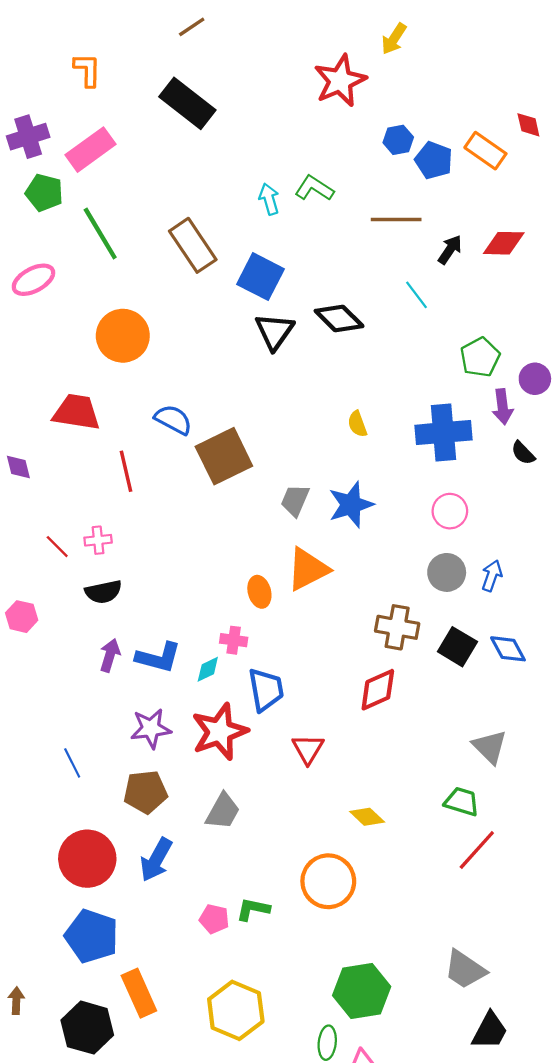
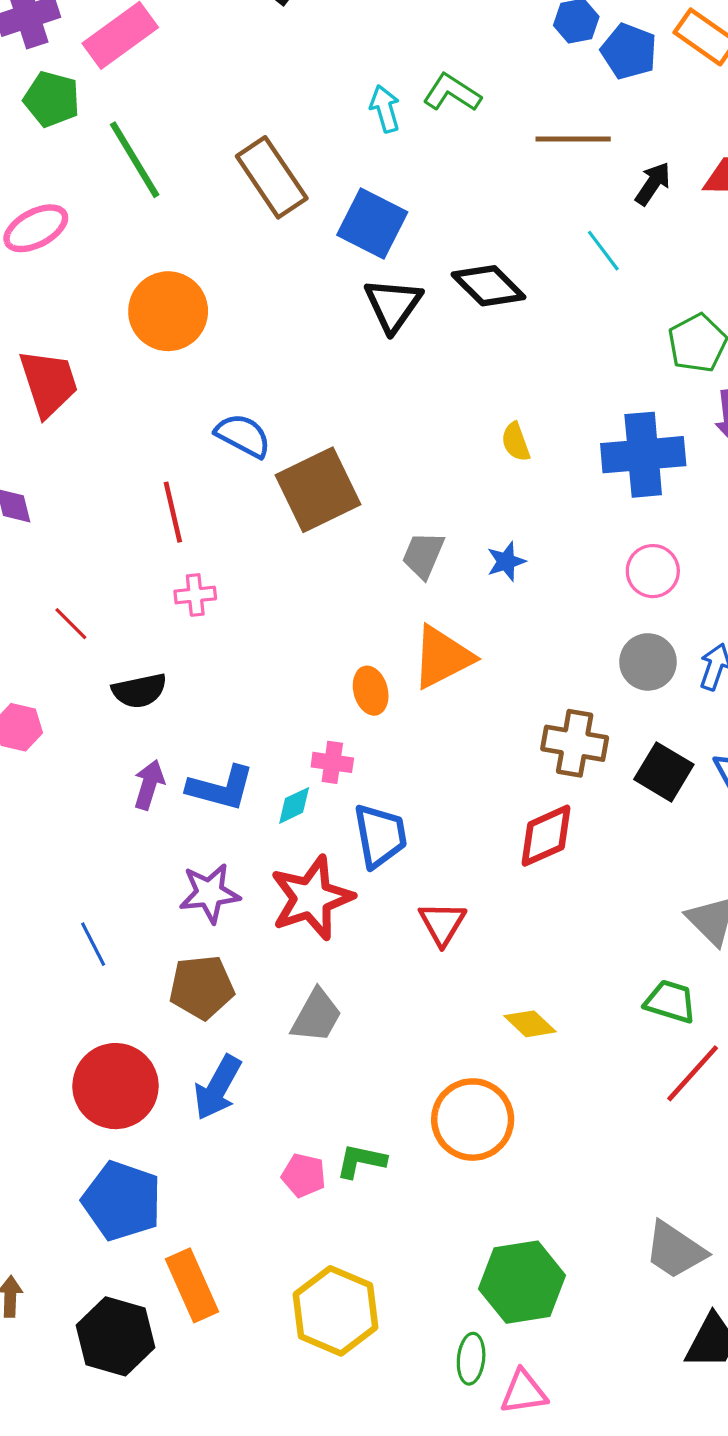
red trapezoid: (77, 412) -> (49, 383), moved, turned 63
blue star: (351, 505) -> (506, 562), size x0.6
pink cross: (98, 540) -> (195, 595), moved

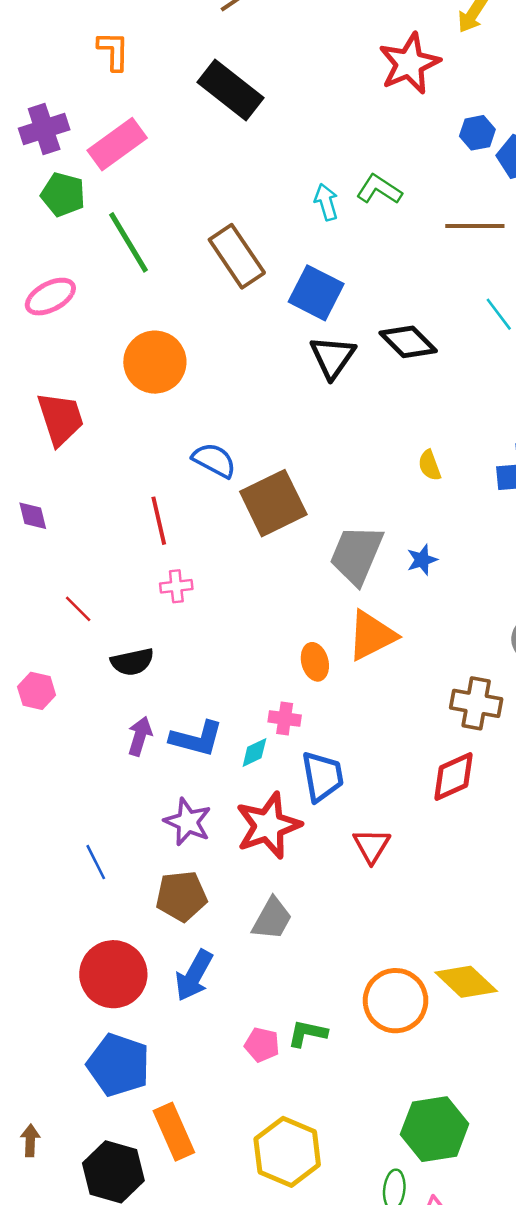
gray trapezoid: (423, 555) -> (356, 555), size x1.6
purple star: (210, 893) -> (188, 822), turned 30
yellow diamond: (530, 1024) -> (466, 982), moved, size x1.5

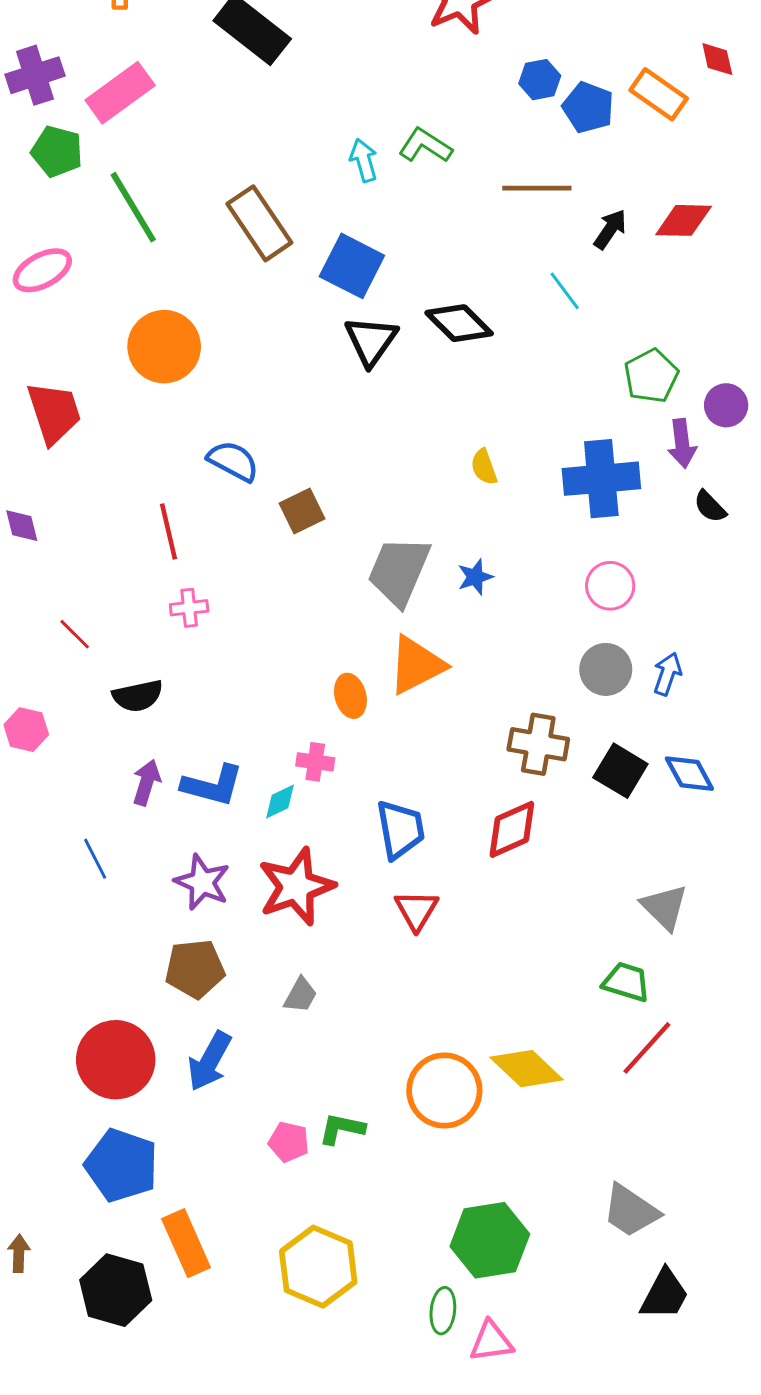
brown square: (273, 503) -> (302, 511), size x0.6
blue trapezoid: (322, 776) -> (400, 829), moved
blue line: (96, 862) -> (95, 859), moved
gray trapezoid: (272, 919) -> (301, 995), size x0.7

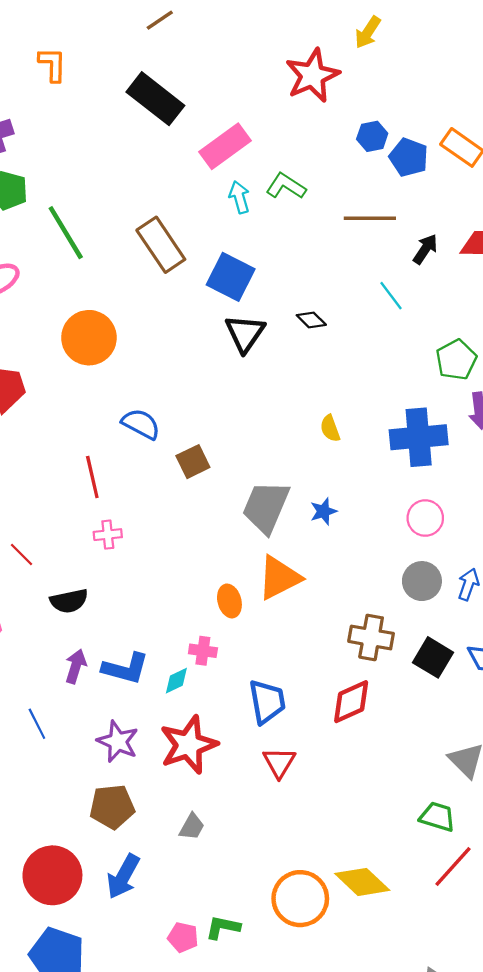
pink rectangle: (120, 93) -> (225, 146), moved
black diamond: (459, 323) -> (311, 320), size x0.6

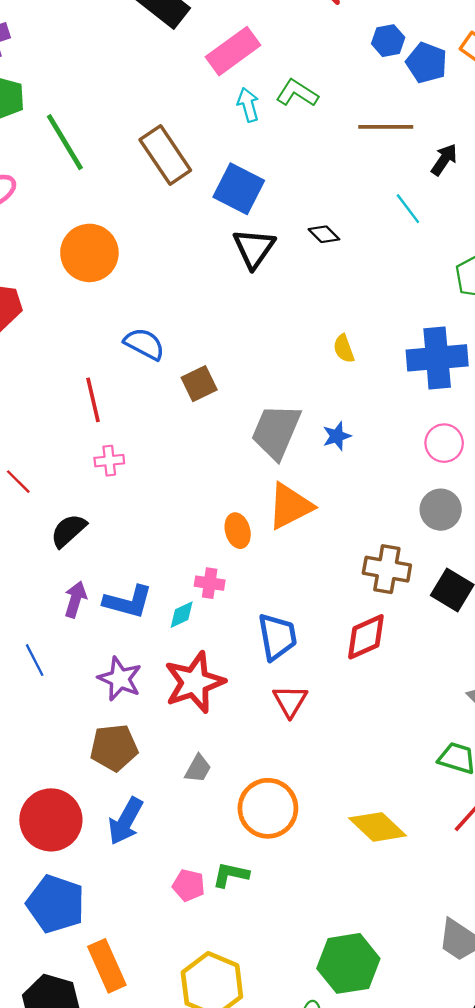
black semicircle: (69, 601) -> (68, 531), turned 150
orange circle: (300, 899) -> (268, 808), moved

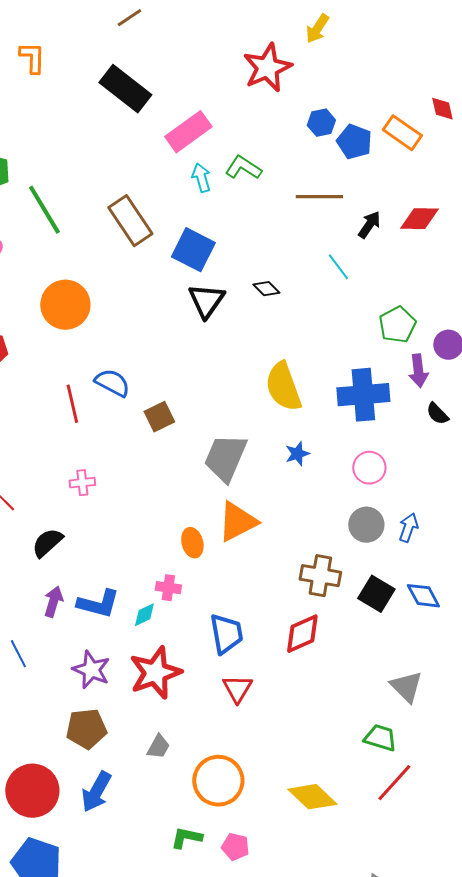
yellow semicircle: (344, 349) -> (283, 387), size x2.0
red line: (93, 400) -> (72, 404), moved
blue star: (337, 436) -> (297, 454), moved
pink pentagon: (189, 885) -> (235, 847), moved

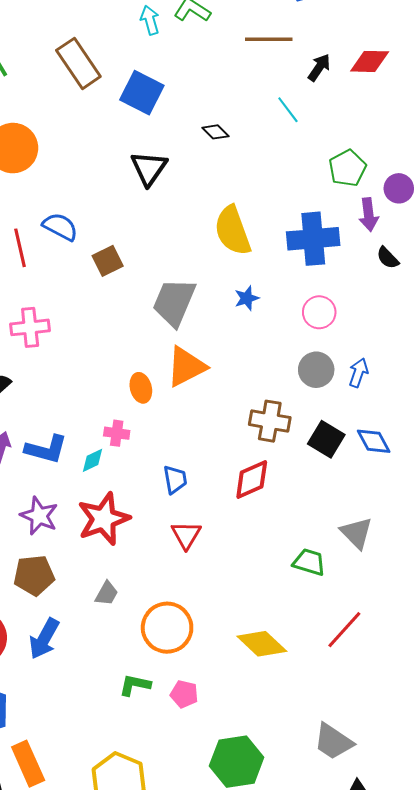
black triangle: (206, 301) -> (149, 168), moved
pink cross: (82, 483) -> (30, 327), size x1.5
blue trapezoid: (226, 634) -> (175, 480), size x0.7
green trapezoid: (380, 738) -> (309, 562), moved

